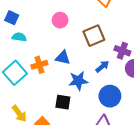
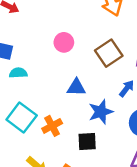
orange cross: (39, 65) -> (52, 126), moved

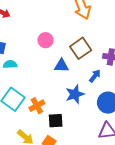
blue triangle: (76, 87) -> (62, 66), moved
black square: (87, 142) -> (56, 121), moved

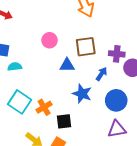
brown square: (81, 48) -> (86, 47), turned 30
blue star: (75, 94) -> (82, 94), turned -30

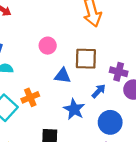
orange cross: (44, 107) -> (30, 97), moved

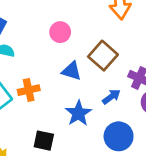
brown square: (86, 59) -> (103, 56), turned 30

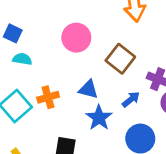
pink circle: (60, 32) -> (76, 38), size x1.4
blue triangle: (72, 71) -> (88, 89), moved

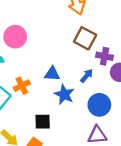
pink circle: (76, 38) -> (15, 37), moved
brown square: (120, 59) -> (85, 38), moved

